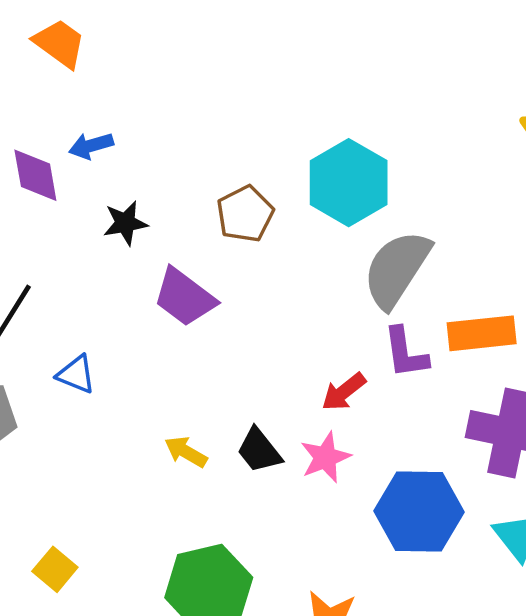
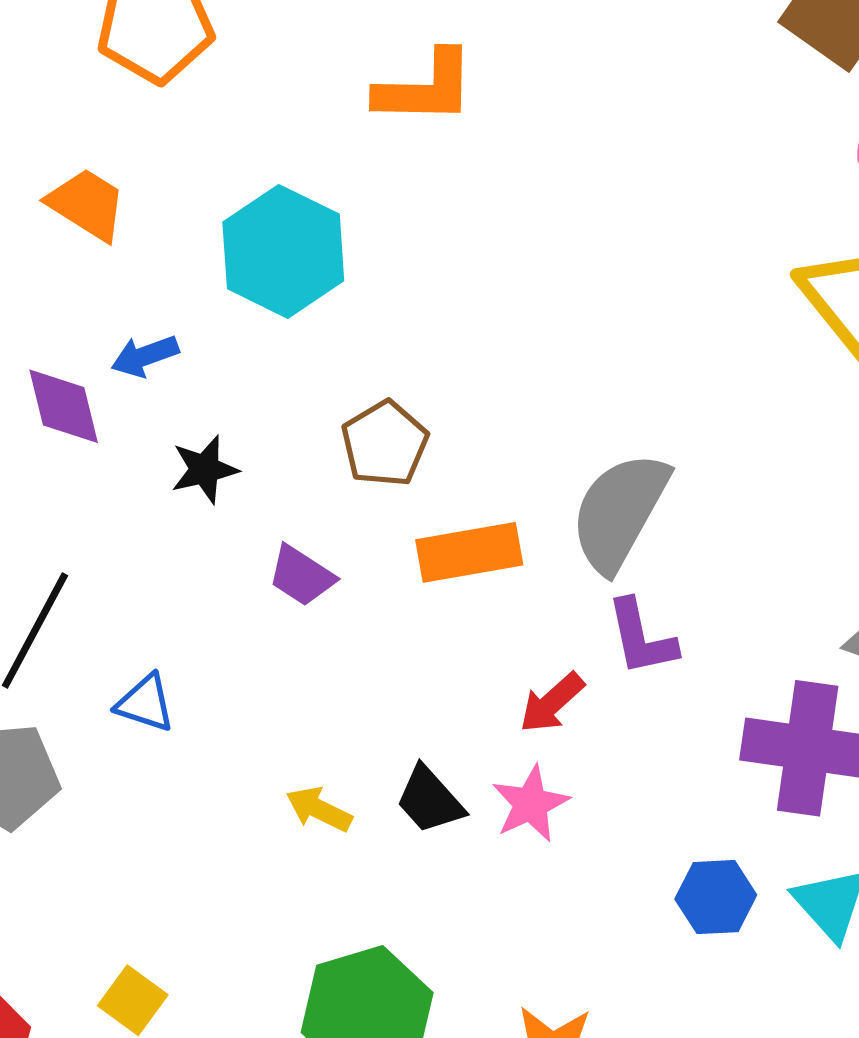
cyan hexagon: (349, 183) -> (283, 251), moved
purple trapezoid: (185, 297) -> (301, 576), size x0.7
orange rectangle: (482, 333) -> (469, 552), moved
blue hexagon: (419, 511) -> (716, 897), moved, size x0.6

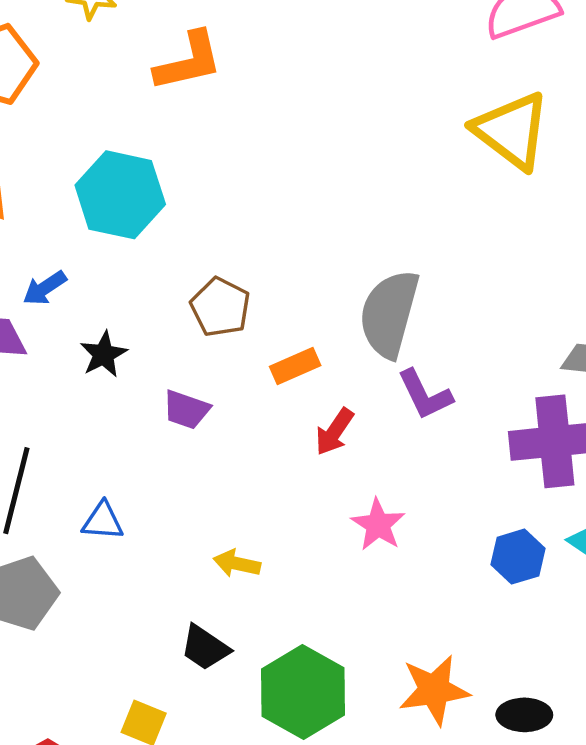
orange rectangle: (469, 552) -> (295, 366), size x0.7
red arrow: (552, 703) -> (334, 432), moved
black trapezoid: (430, 800) -> (205, 648), moved

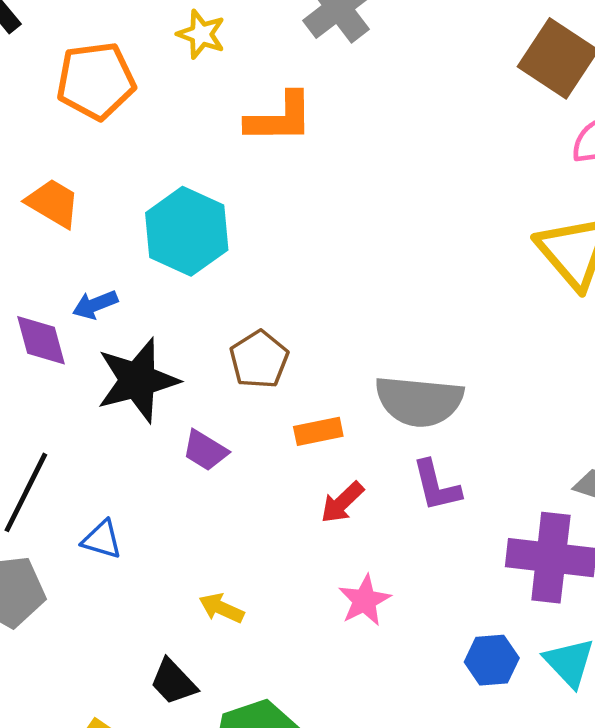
gray semicircle: (389, 314) -> (419, 401), turned -112
black star: (104, 354) -> (138, 380), size x1.8

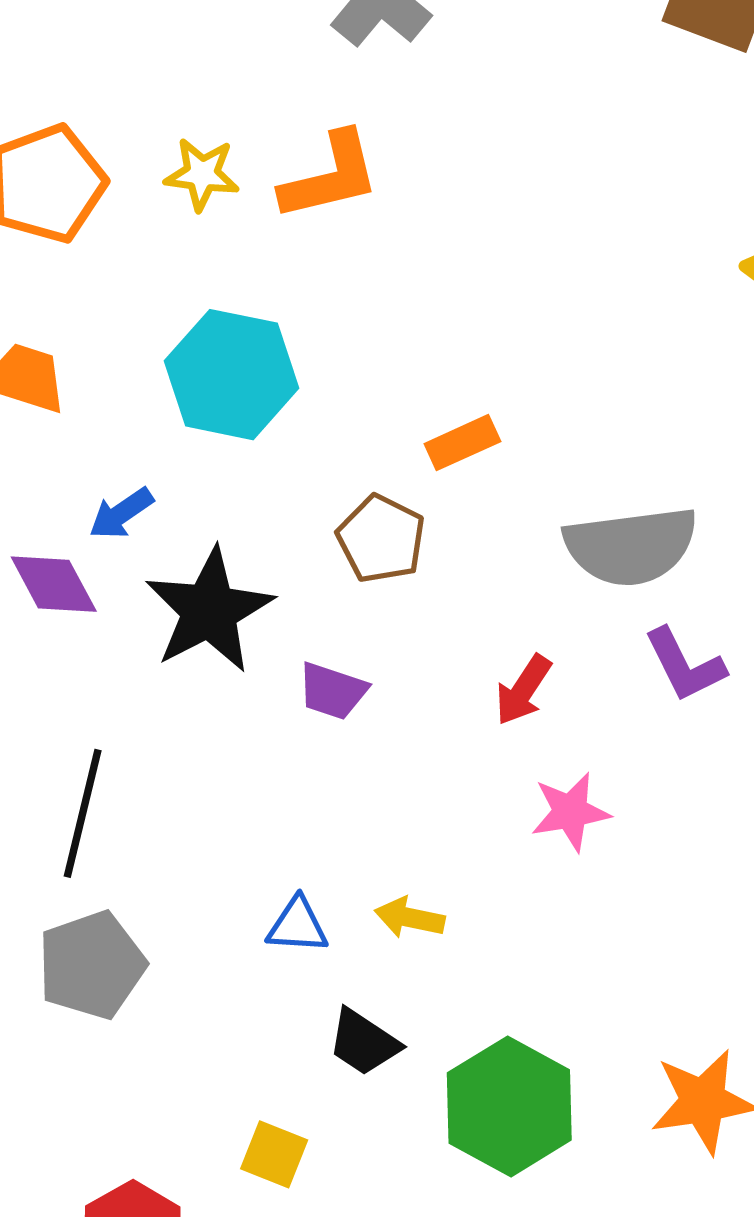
yellow star: (201, 34) -> (202, 174), moved
orange rectangle: (318, 431) -> (462, 443), moved
red arrow: (342, 502) -> (523, 690), moved
blue triangle: (102, 540) -> (297, 925), moved
pink star: (365, 600) -> (570, 812), moved, turned 30

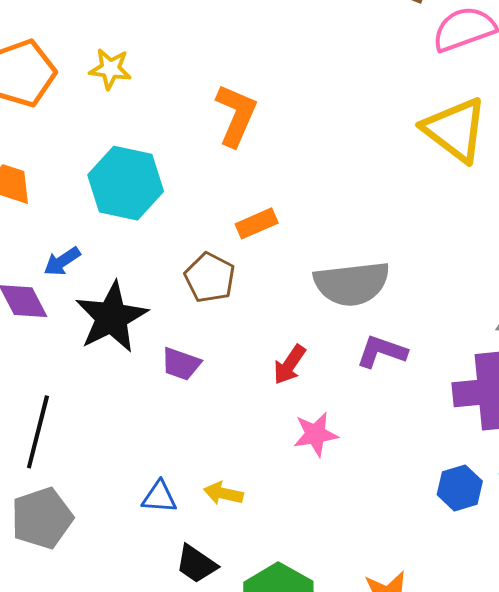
orange L-shape: (330, 176) -> (236, 115), moved, turned -54
purple L-shape: (685, 665) -> (382, 352), turned 135

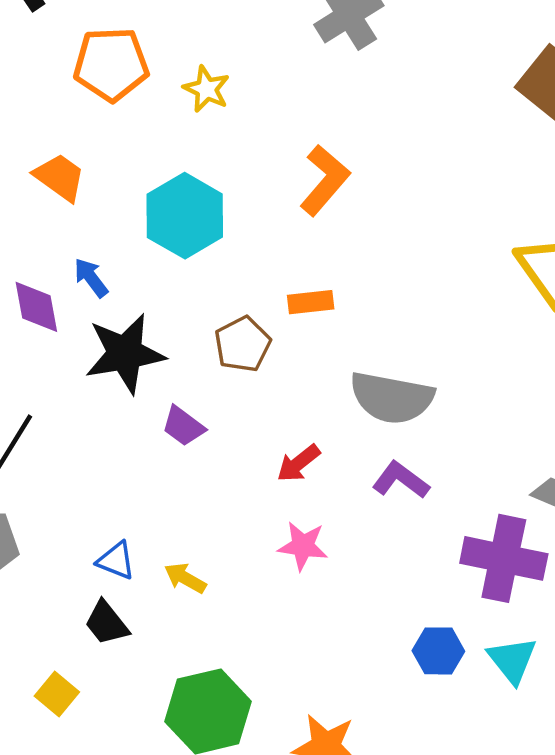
blue arrow: (62, 261) -> (91, 278), turned 69
black trapezoid: (196, 564) -> (107, 623), moved

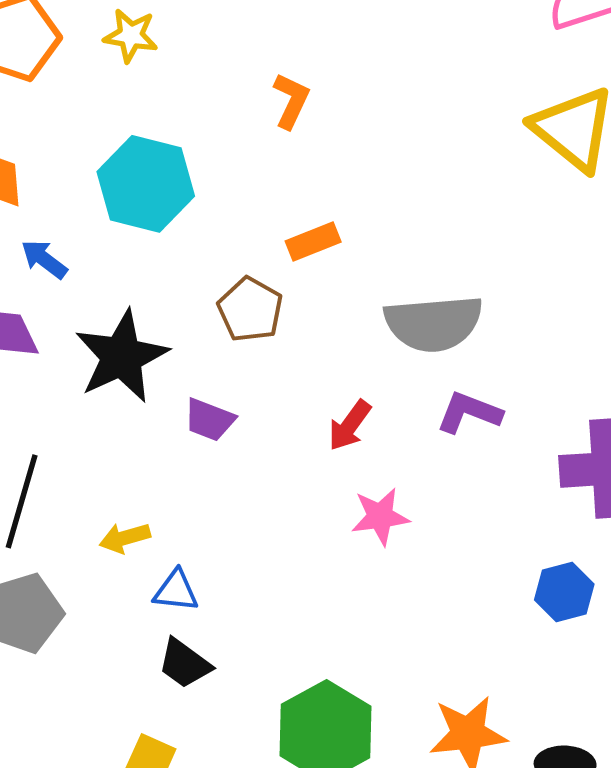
orange L-shape: (325, 180) -> (291, 101), size x0.7
blue arrow: (91, 278) -> (44, 259), moved
yellow arrow: (185, 578) -> (125, 538), moved, turned -30

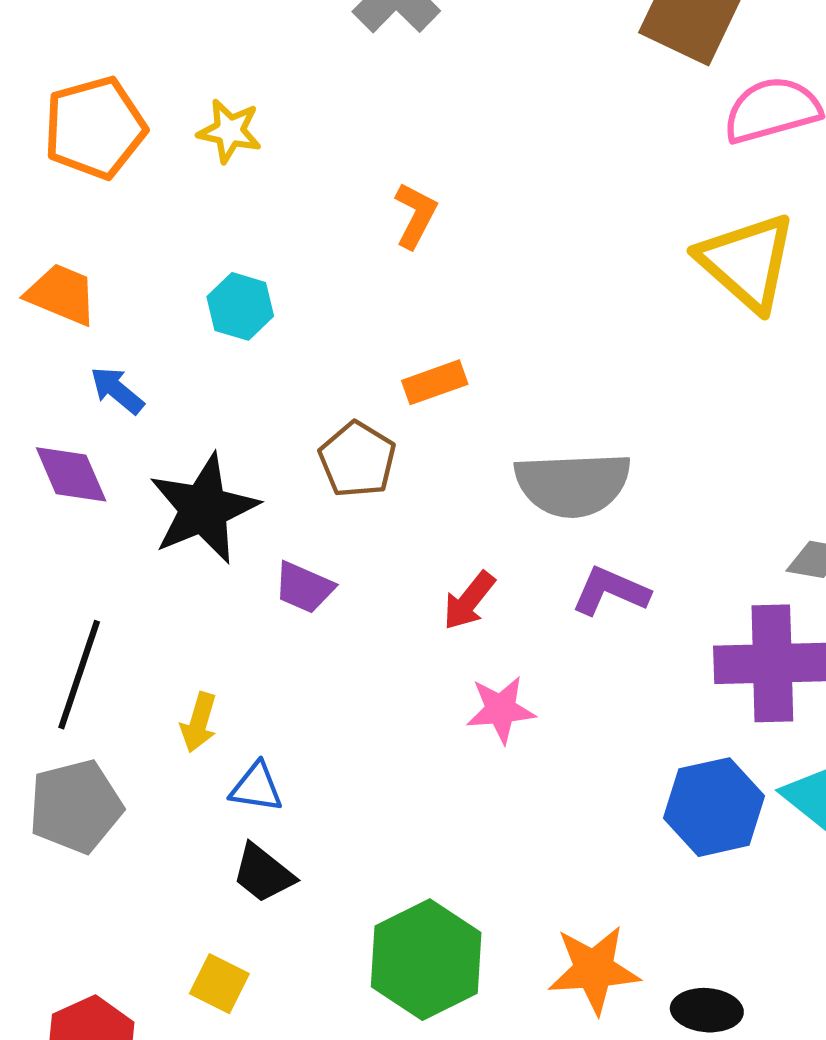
cyan hexagon: (146, 184) -> (240, 306), size x0.6
yellow arrow: (125, 538) -> (199, 722), turned -60
blue hexagon: (564, 592) -> (714, 807), size x1.4

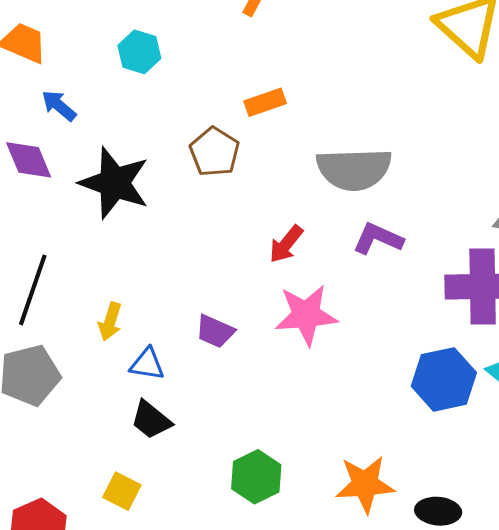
black star: (204, 509) -> (114, 183), turned -30
purple trapezoid: (304, 587) -> (215, 331), moved
pink star: (501, 709) -> (306, 315), size x1.4
green hexagon: (426, 960) -> (256, 477), size x0.7

